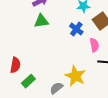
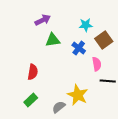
green triangle: (41, 21) -> (53, 40), moved
red semicircle: (15, 65) -> (33, 72), moved

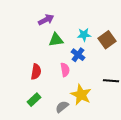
cyan star: (86, 25) -> (84, 35), moved
blue cross: (79, 48) -> (78, 55), moved
pink semicircle: (97, 64) -> (65, 70), moved

